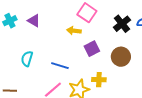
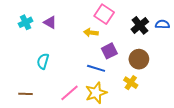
blue line: (60, 66) -> (96, 68), moved
yellow cross: (99, 80) -> (131, 83), moved, turned 32

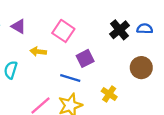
pink square: (104, 14) -> (63, 31), moved
yellow arrow: (91, 33) -> (38, 52), moved
brown circle: (139, 59) -> (141, 68), moved

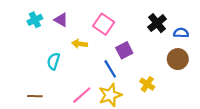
blue semicircle: (145, 29) -> (181, 33), moved
blue line: (70, 78) -> (110, 69), turned 42

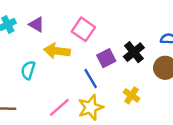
black cross: (157, 23) -> (134, 52), moved
yellow arrow: (80, 44) -> (57, 51), size x1.5

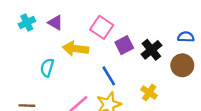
purple square: (106, 58) -> (124, 45), moved

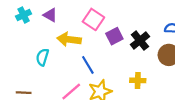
blue line: (109, 76) -> (88, 65), moved
yellow cross: (149, 93) -> (138, 80), turned -32

